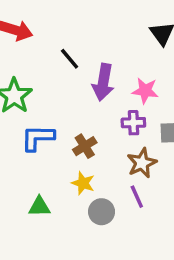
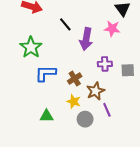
pink star: (145, 91) -> (112, 29), moved
brown star: (142, 163) -> (95, 91), moved

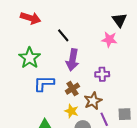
purple arrow: (86, 39) -> (72, 60), moved
gray square: (128, 70) -> (125, 114), moved

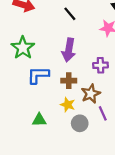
black line: (63, 35) -> (70, 14), moved
brown cross: (72, 89) -> (69, 81), turned 32

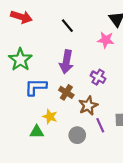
purple cross: (101, 65) -> (98, 77), turned 32
brown cross: (69, 81) -> (66, 92), turned 32
yellow star: (68, 105) -> (50, 117), moved

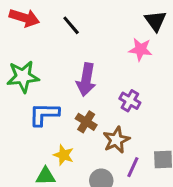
black line: (67, 26) -> (71, 25), moved
green star: (20, 60) -> (23, 77), turned 30
purple line: (100, 125) -> (133, 167), turned 48

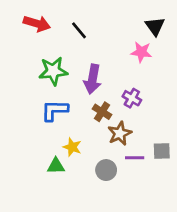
green star: (23, 77) -> (53, 71), moved
brown cross: (86, 122) -> (102, 112), moved
purple line: (133, 167) -> (135, 158), turned 66

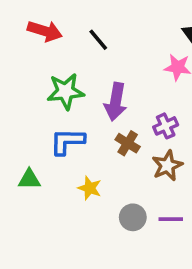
purple cross: (132, 98) -> (166, 126), turned 36
brown star: (120, 133) -> (167, 166), moved
purple line: (135, 158) -> (171, 219), moved
green triangle: (56, 166) -> (29, 179), moved

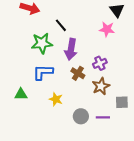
black line: (98, 40) -> (61, 25), moved

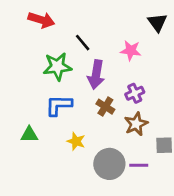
pink star: (107, 29) -> (131, 51), moved
gray circle: (81, 116) -> (109, 164), size x1.5

